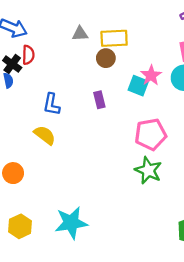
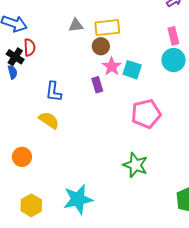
pink star: (151, 75) -> (112, 66), moved
green star: (148, 170) -> (135, 165), moved

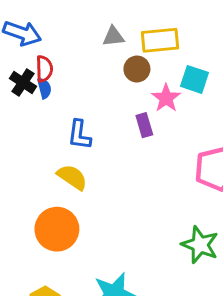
brown circle: (101, 46) -> (137, 69), moved
cyan square: (132, 70) -> (194, 79), moved
blue semicircle: (13, 72) -> (44, 88), moved
orange circle: (22, 157) -> (57, 229), moved, size x1.5

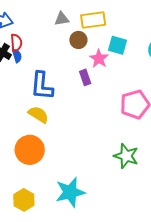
blue L-shape: (79, 135) -> (42, 86), size x1.4

